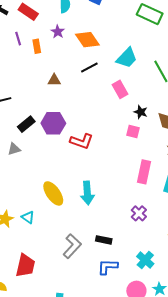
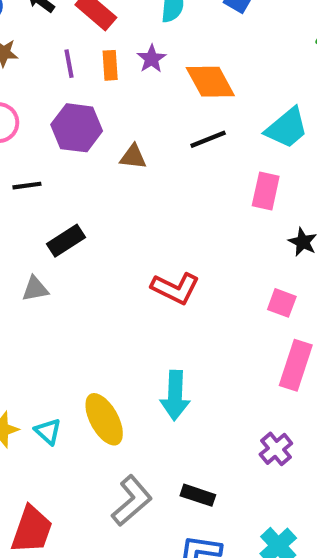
orange rectangle: (37, 46) -> (110, 65), moved
pink rectangle: (120, 89) -> (266, 191), turned 36
purple hexagon: (53, 123) -> (77, 128), moved
pink square: (133, 132) -> (282, 303), moved
yellow ellipse: (53, 193) -> (104, 419), moved

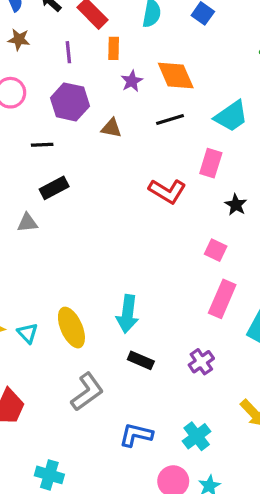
purple star: (152, 59) -> (132, 81), moved
orange rectangle: (110, 65) -> (114, 48), moved
black line: (27, 186) -> (42, 145), moved
red L-shape: (175, 288) -> (167, 191), moved
black rectangle: (198, 495) -> (141, 360), moved

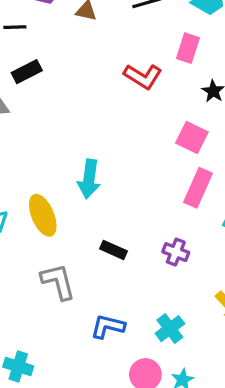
pink square: (216, 250) -> (192, 138), size x1.4
cyan arrow: (128, 314) -> (89, 179), moved
purple cross: (201, 362) -> (176, 252), turned -35
gray L-shape: (87, 392) -> (58, 282), turned -69

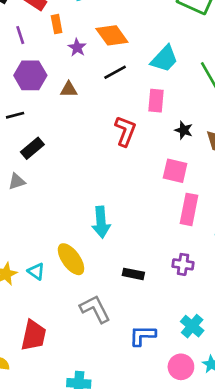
red L-shape: (143, 76) -> (125, 131), turned -88

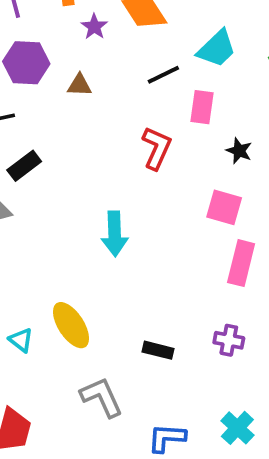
black line: (115, 72) -> (163, 75), moved
cyan arrow: (101, 222) -> (115, 234), moved

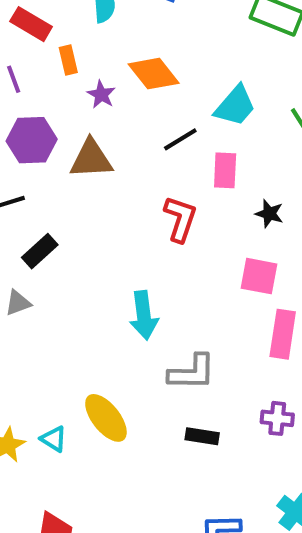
brown triangle: (79, 85) -> (91, 159), size x1.6
gray L-shape: (102, 397) -> (192, 372), moved, turned 120

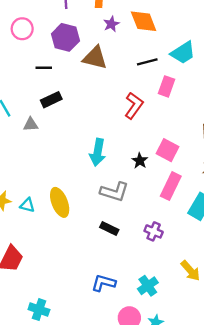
black star: (269, 214) -> (140, 161), moved
cyan triangle: (54, 439) -> (27, 205), turned -35

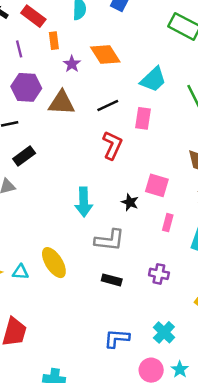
black line: (147, 62) -> (108, 105), moved
pink rectangle: (171, 186) -> (168, 223), size x0.6

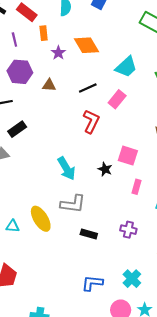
brown triangle: (62, 103) -> (49, 85), size x0.6
pink rectangle: (143, 118) -> (117, 99), turned 30
cyan arrow: (84, 202) -> (66, 168), turned -30
gray L-shape: (110, 240) -> (73, 204), moved

